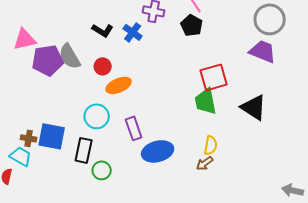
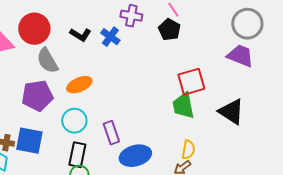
purple pentagon: (48, 60) -> (37, 96), moved
red circle: (103, 66) -> (34, 29), moved, size x1.8
orange ellipse: (119, 85) -> (79, 85), moved
black rectangle: (84, 150) -> (77, 155), moved

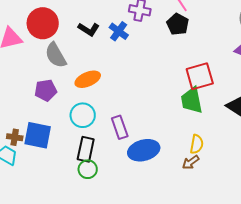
purple pentagon: (37, 96) -> (46, 90), size x0.7

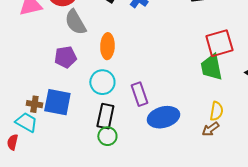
orange ellipse: (88, 79) -> (107, 46), turned -65

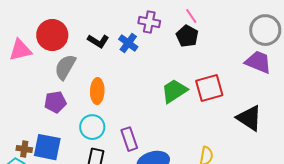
gray semicircle: (75, 22) -> (65, 67), turned 60
green trapezoid: (211, 67) -> (174, 91), moved, turned 68

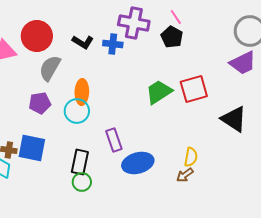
purple cross: (149, 22) -> (134, 23), size x1.4
blue cross: (128, 43) -> (113, 44), turned -30
purple trapezoid: (258, 62) -> (243, 63), turned 132
cyan circle: (92, 127) -> (77, 111), moved

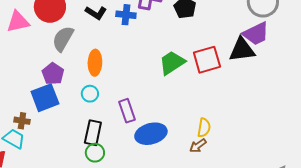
purple pentagon: (40, 103) -> (53, 74), turned -30
cyan circle: (77, 111) -> (90, 94), moved, size x0.7
black triangle: (234, 119) -> (242, 50), moved, turned -40
blue square: (32, 148) -> (45, 98), moved, turned -32

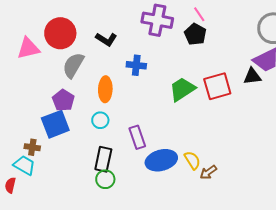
blue cross: (126, 15) -> (136, 65), moved
black triangle: (242, 50) -> (252, 76), size x0.7
yellow semicircle: (204, 128) -> (192, 160), moved, turned -42

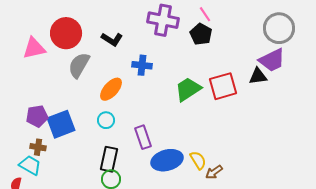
orange ellipse: (105, 89) -> (111, 89), turned 40
purple pentagon: (63, 100) -> (37, 116), moved, turned 30

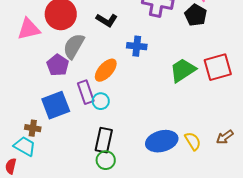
purple pentagon: (37, 116) -> (58, 65), moved, turned -30
purple rectangle: (143, 137) -> (86, 92), moved
brown arrow: (214, 172) -> (225, 137), moved

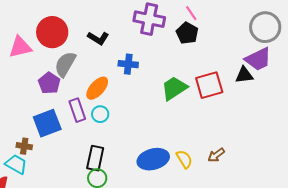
cyan circle: (101, 101) -> (100, 114), moved

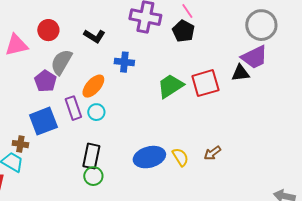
red circle: (52, 32) -> (48, 30), size x0.7

